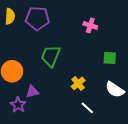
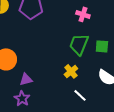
green trapezoid: (51, 56) -> (79, 44), moved
purple star: (18, 105) -> (22, 98), moved

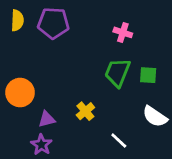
yellow cross: (71, 71) -> (85, 111), moved

